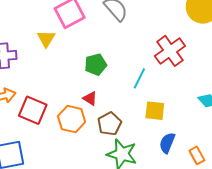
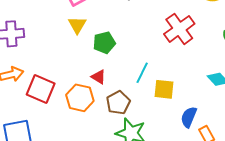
yellow triangle: (46, 39) -> (77, 25), moved
cyan line: (139, 78) -> (142, 73), moved
blue semicircle: (167, 143) -> (189, 117), moved

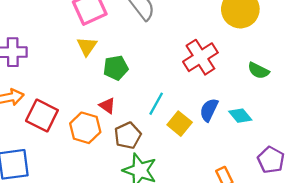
yellow square: (164, 89) -> (180, 124), turned 30
blue semicircle: (189, 117) -> (209, 110), moved

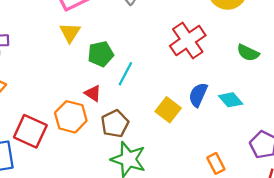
cyan line: (156, 104) -> (125, 74), moved
red square: (42, 115) -> (30, 131), moved

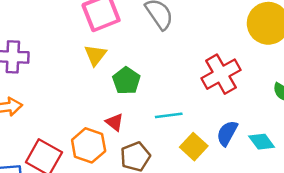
green pentagon: (101, 54) -> (126, 81), turned -30
cyan line: (125, 74) -> (169, 115), moved, turned 50

